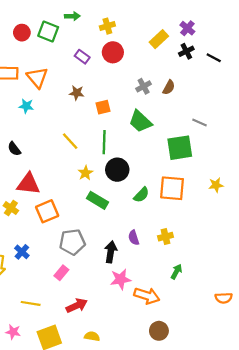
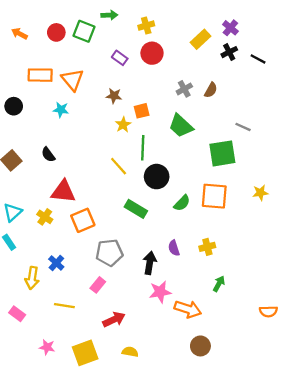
yellow line: (70, 141) -> (119, 166), moved
yellow star: (85, 173) -> (123, 125), moved
yellow line: (31, 303) -> (64, 306), moved

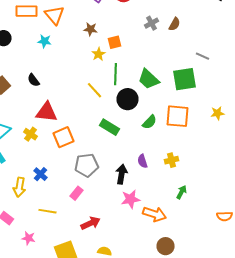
green trapezoid: (181, 126) -> (148, 79), moved
pink star: (47, 347) -> (28, 238), moved

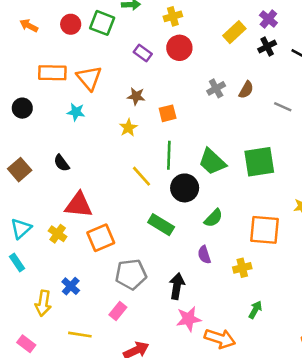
yellow star: (98, 54) -> (128, 128), moved
gray line: (202, 56) -> (283, 107), moved
orange square: (178, 116) -> (264, 230), moved
purple semicircle: (142, 161) -> (204, 255), moved

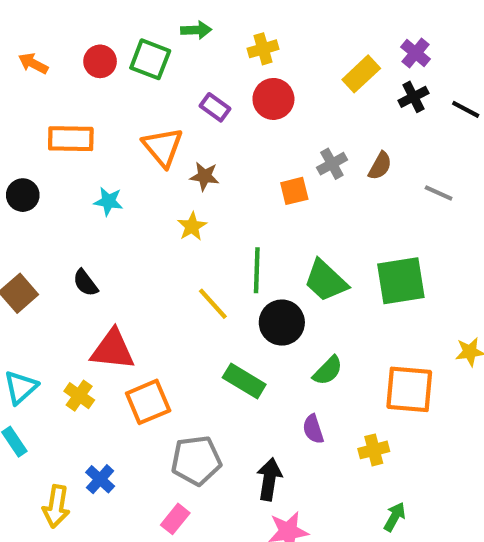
orange triangle: (89, 78) -> (163, 147), moved
orange square: (168, 113) -> (294, 191), moved

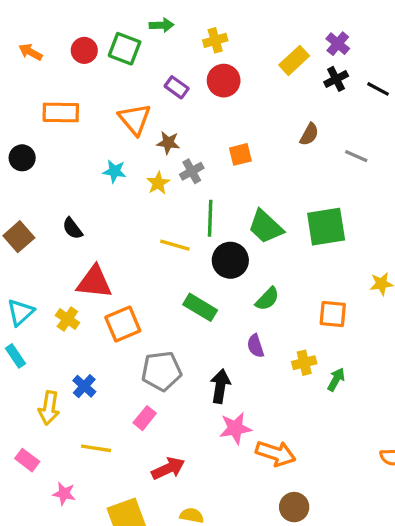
gray cross: (332, 164) -> (192, 171), moved
cyan star: (108, 201) -> (114, 171), moved
yellow line: (213, 304) -> (175, 245), turned -32
orange square: (409, 389) -> (333, 314), size x0.7
green arrow: (395, 517) -> (336, 379), moved

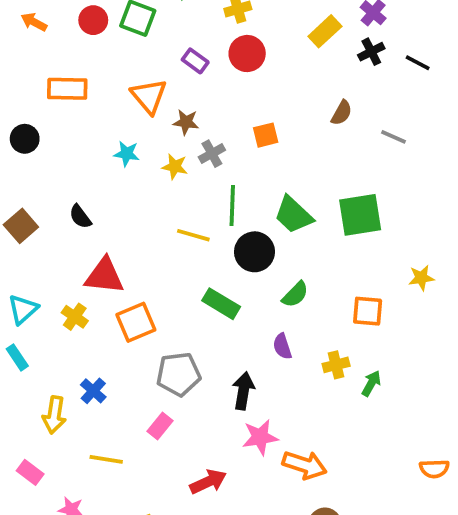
yellow star: (158, 183) -> (175, 167), turned -30
red arrow: (168, 468) -> (208, 482), moved

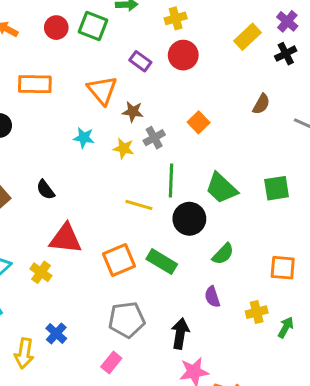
orange square: (266, 135) -> (199, 122), turned -30
green square: (360, 215) -> (277, 188), size x0.7
orange square: (136, 322) -> (119, 260), moved

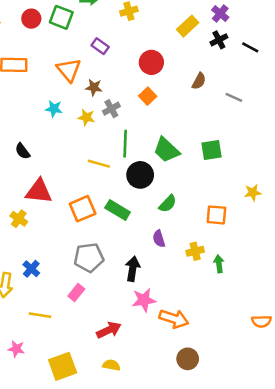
red circle: (183, 55) -> (151, 62), moved
green arrow: (286, 327) -> (219, 264), turned -36

